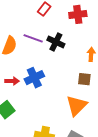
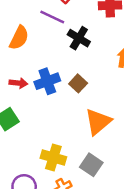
purple line: (33, 38) -> (52, 17), moved
brown square: (84, 79) -> (78, 83), moved, turned 32

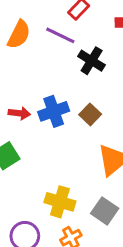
orange semicircle: (19, 38) -> (19, 34), moved

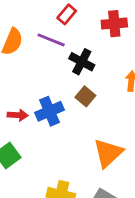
brown square: (90, 114) -> (85, 96), moved

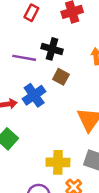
purple line: (51, 40) -> (24, 58), moved

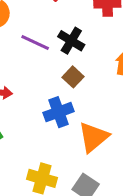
blue cross: (34, 95) -> (58, 112), moved

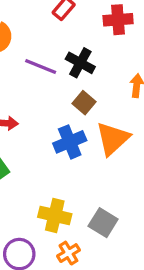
orange triangle: (93, 137) -> (113, 139), moved

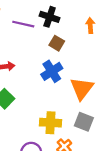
orange triangle: (113, 139) -> (82, 88), moved

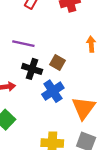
black cross: (50, 17) -> (32, 69), moved

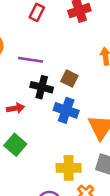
blue cross: (53, 91) -> (66, 110), turned -35

